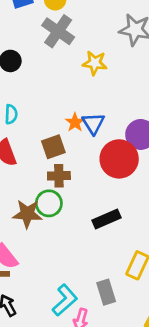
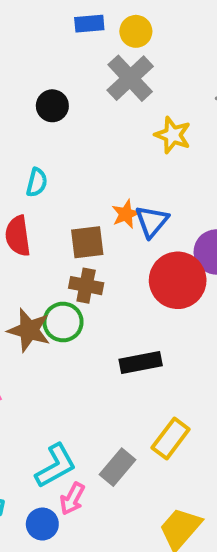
gray rectangle: (106, 292) -> (117, 467), turned 45

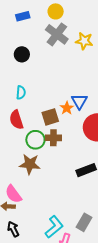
blue rectangle: (89, 24) -> (23, 16), moved
yellow star: (173, 135) -> (84, 41), moved
orange star: (126, 214) -> (67, 108), moved
green circle: (63, 322) -> (35, 140), moved

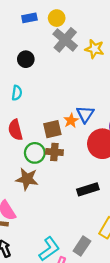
yellow circle: (56, 11) -> (57, 18), moved
cyan semicircle: (21, 92) -> (17, 93), moved

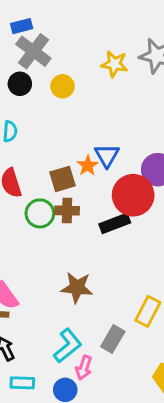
yellow circle: (57, 18) -> (63, 86), moved
gray cross: (65, 40) -> (33, 51), moved
brown star: (27, 179) -> (77, 288), moved
black rectangle: (88, 189) -> (115, 223), moved

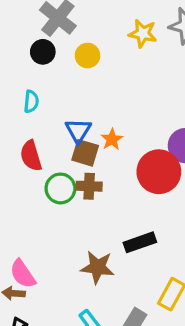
blue triangle: (107, 155) -> (78, 131), moved
brown square: (62, 179) -> (85, 153), turned 32
black rectangle: (115, 223) -> (140, 242), moved

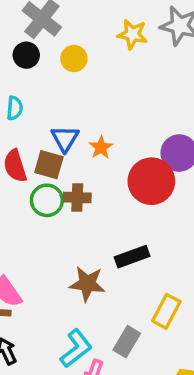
brown square: (85, 153) -> (49, 165), moved

